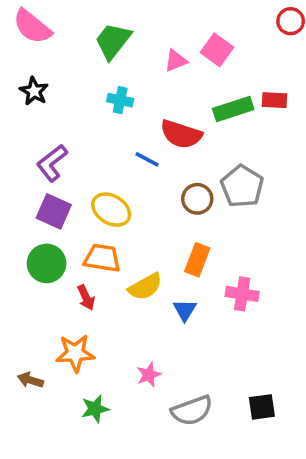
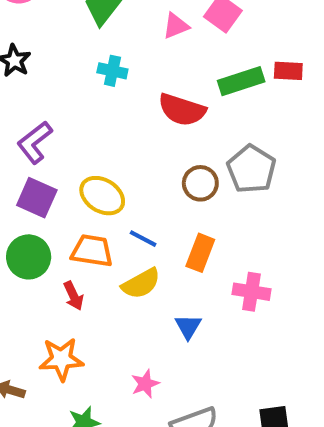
blue line: (147, 159) -> (143, 239), moved
blue triangle: (185, 310) -> (188, 326), moved

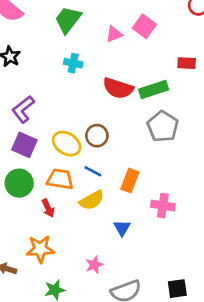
green rectangle: (241, 81) -> (154, 90), moved
brown circle: (200, 183) -> (97, 136), moved

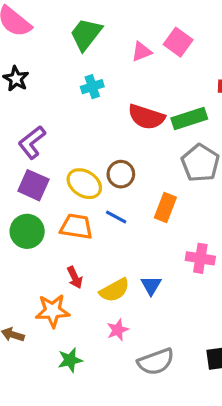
cyan cross: (73, 63) -> (92, 87), turned -30
orange rectangle: (130, 180) -> (165, 207), moved
yellow semicircle: (92, 200) -> (115, 290), moved
red arrow: (48, 208) -> (75, 277), moved

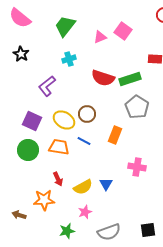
purple L-shape: (32, 142) -> (47, 86), moved
green star: (70, 360) -> (67, 231), moved

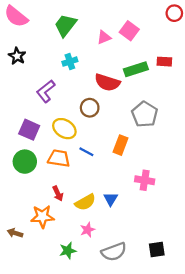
green rectangle: (130, 79) -> (136, 69), moved
brown circle: (87, 114) -> (90, 108), moved

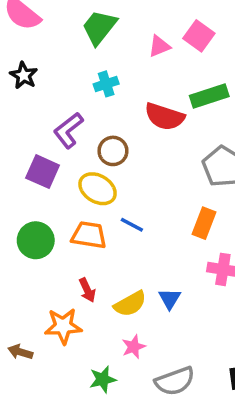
brown circle: (90, 108) -> (113, 151), moved
purple square: (29, 130) -> (43, 172), moved
orange rectangle: (120, 145) -> (204, 223), moved

